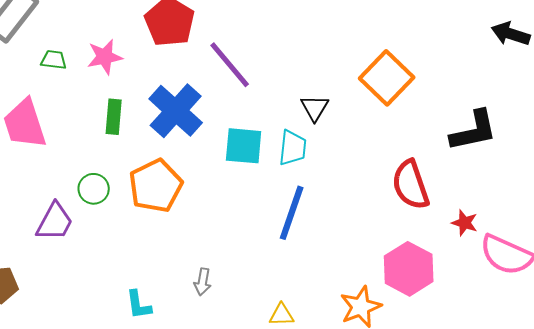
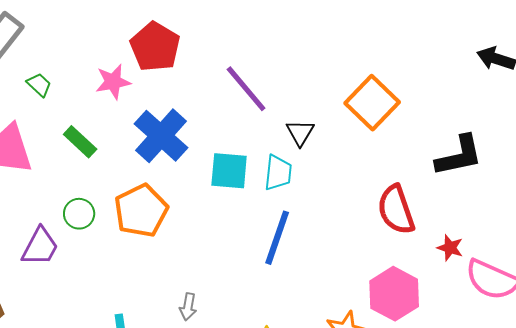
pink star: (105, 57) -> (113, 82), moved
green trapezoid: (54, 60) -> (39, 85), turned 36
purple line: (230, 65) -> (246, 89), moved
green rectangle: (114, 117) -> (80, 142), moved, turned -52

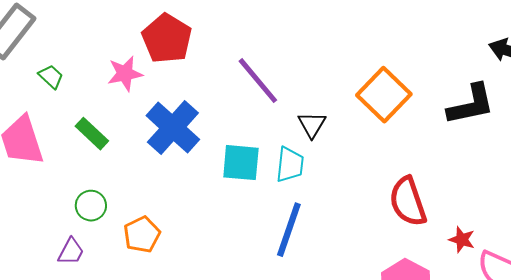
black L-shape: (459, 156) -> (471, 105), moved
orange pentagon: (141, 211) -> (142, 235), moved, size x0.7
purple trapezoid: (40, 247) -> (71, 252), moved, size x0.7

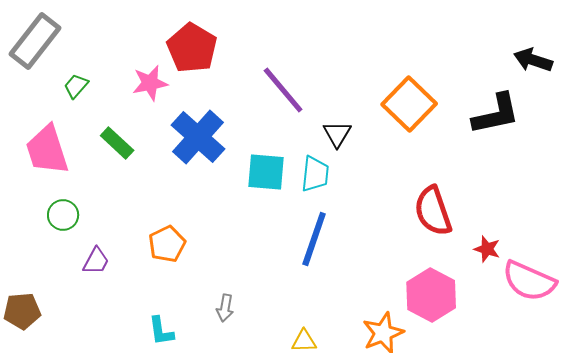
green trapezoid: (51, 77) -> (76, 86), turned -92
green circle: (91, 206) -> (63, 215), moved

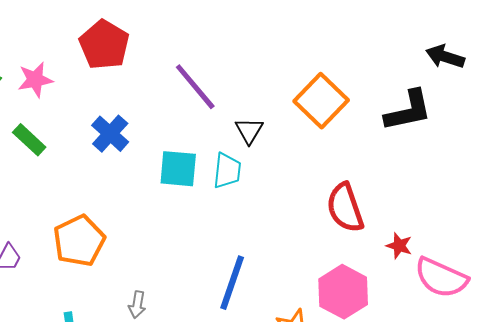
pink star: (150, 83) -> (35, 80), moved
blue cross: (198, 137) -> (110, 134), size x0.7
blue line: (314, 239) -> (232, 283), moved
orange pentagon: (167, 244) -> (79, 241), size x1.4

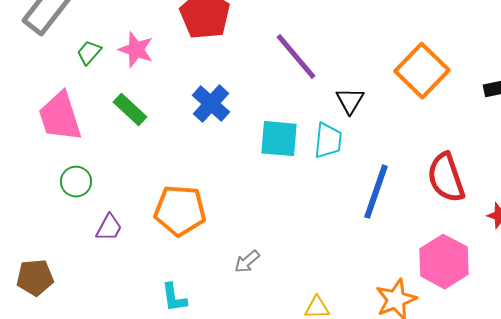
pink star: (35, 80) -> (136, 50), turned 30
orange pentagon: (79, 241) -> (180, 211), turned 30
blue line: (232, 283) -> (376, 192), moved
gray arrow: (137, 305) -> (247, 262), moved, turned 40

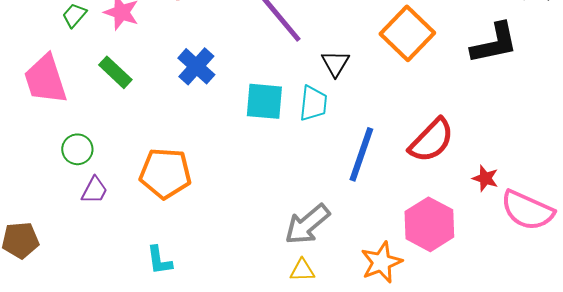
red semicircle: (446, 178) -> (431, 140), turned -117
green circle: (76, 182) -> (77, 149), moved
gray arrow: (247, 262) -> (307, 224), moved, size x1.8

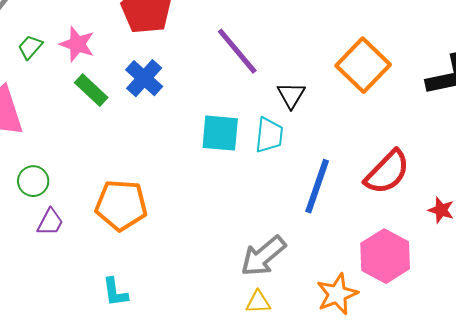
blue cross: (196, 66) -> (144, 78), moved
green rectangle: (115, 72) -> (91, 90), moved

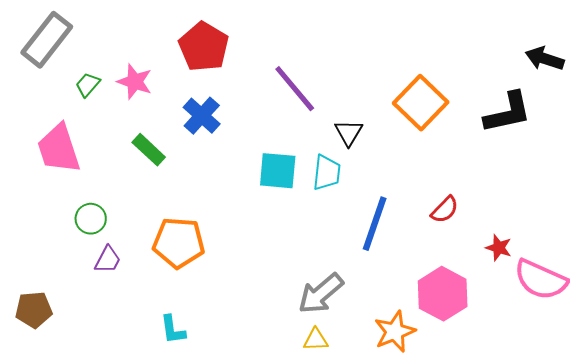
green rectangle: (91, 90) -> (149, 150), moved
red semicircle: (387, 172) -> (445, 210), size x0.6

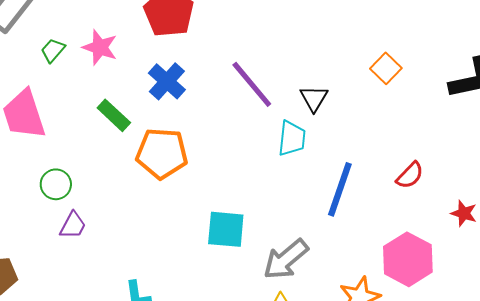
purple line: (295, 89) -> (252, 84), moved
orange square: (421, 103) -> (386, 68), size x0.6
cyan square: (278, 171) -> (226, 229), moved
orange pentagon: (179, 243) -> (162, 153), moved

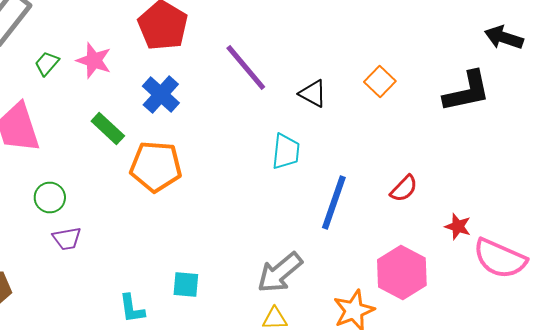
purple line: (252, 84) -> (246, 68), moved
black triangle: (314, 98) -> (313, 94), moved, turned -32
purple trapezoid: (73, 225) -> (67, 238), turned 52
cyan square: (226, 229) -> (186, 284), moved, size x0.7

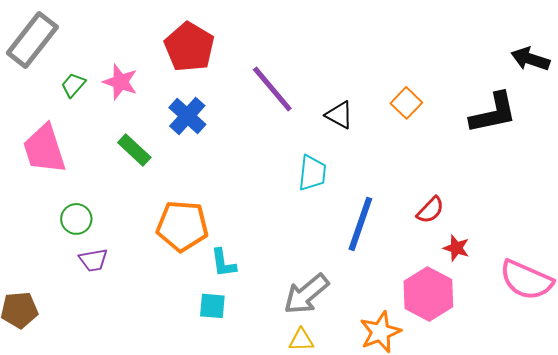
orange pentagon: (156, 166) -> (182, 226), moved
red star: (458, 226) -> (456, 248), moved
cyan L-shape: (132, 308) -> (223, 263), moved

